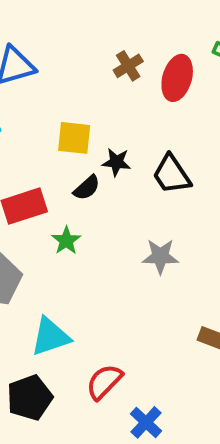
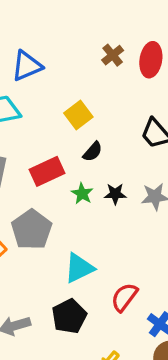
yellow square: (74, 138) -> (78, 115), turned -36
black star: (116, 162) -> (115, 194), moved

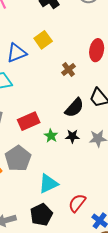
brown cross: (113, 55) -> (69, 69), moved
yellow square: (78, 115) -> (43, 40), moved
black semicircle: (93, 152) -> (74, 108), moved, size x1.5

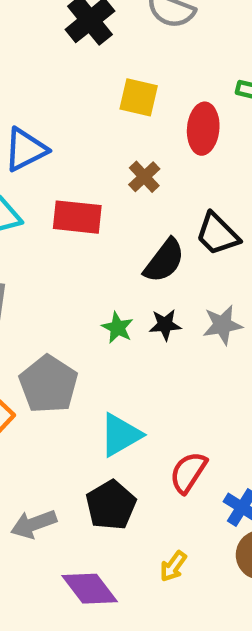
yellow square: (43, 40) -> (139, 97), moved, turned -36
red rectangle: (29, 121) -> (77, 217), moved, turned 35

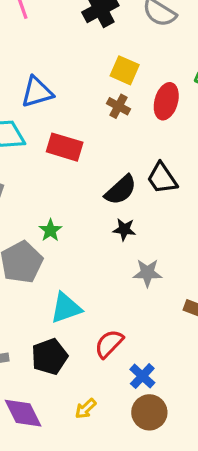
brown cross: (144, 177) -> (119, 106), moved, turned -30
black star: (165, 325) -> (124, 229), moved
gray star: (222, 325) -> (147, 273), moved
green star: (117, 328) -> (50, 230), moved

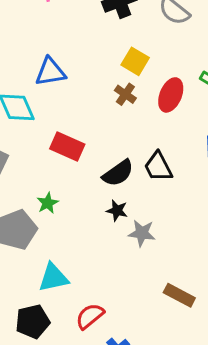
red rectangle: (65, 147) -> (67, 146), moved
gray star: (147, 273) -> (142, 233), moved

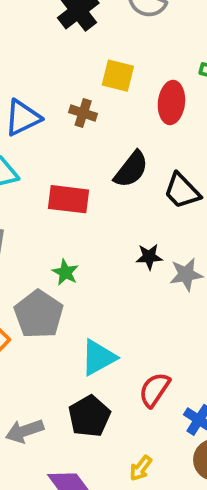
brown cross: (125, 94) -> (83, 113), moved
black semicircle: (118, 173) -> (131, 169), moved

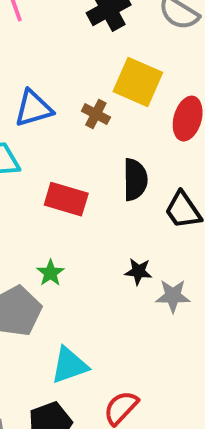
yellow square: (118, 76) -> (138, 82), size x1.4
black semicircle: (131, 169) -> (135, 180), turned -48

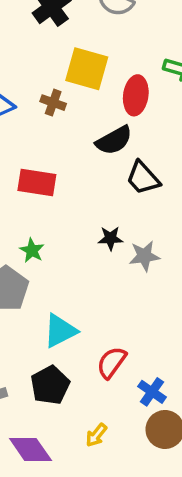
black semicircle: (135, 180) -> (114, 140), moved, turned 69

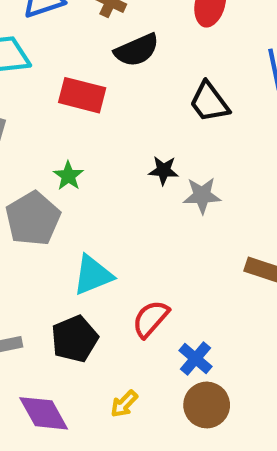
black semicircle: (114, 140) -> (137, 50), moved

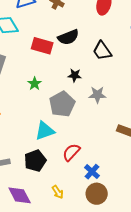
black semicircle: (137, 50) -> (68, 37), moved
black star: (164, 170) -> (75, 75), moved
gray pentagon: (33, 219) -> (62, 104), moved
yellow arrow: (124, 404) -> (58, 192), turned -80

